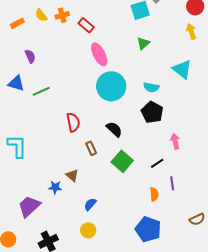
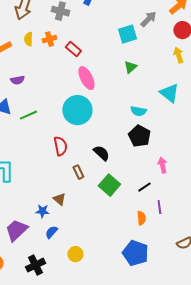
yellow semicircle: (41, 15) -> (28, 39), turned 40
purple semicircle: (30, 56) -> (17, 80), turned 104
cyan circle: (111, 86) -> (77, 110), moved
blue semicircle: (90, 204) -> (51, 232), moved

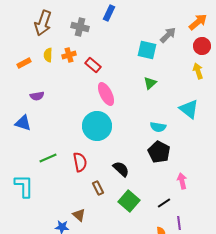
cyan square: (127, 34) -> (147, 50), turned 30
green line: (28, 115) -> (48, 158), moved

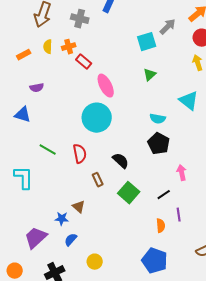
cyan square: (147, 50) -> (147, 42), turned -30
red rectangle: (93, 65) -> (84, 62), moved
green line: (48, 158) -> (48, 150), turned 54

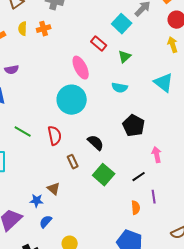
cyan square: (147, 42) -> (122, 24), turned -30
red rectangle: (84, 62) -> (99, 44), moved
cyan semicircle: (158, 119) -> (120, 88), moved

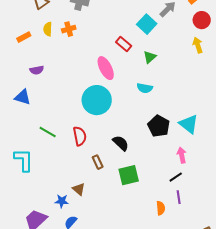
cyan triangle: (164, 83) -> (189, 124), moved
green square: (104, 175) -> (129, 175), turned 35
black line: (139, 177) -> (176, 177), moved

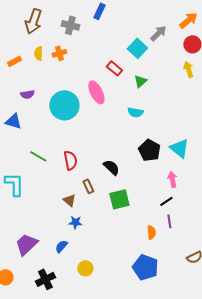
cyan circle: (97, 100) -> (64, 105), moved
brown triangle: (79, 189) -> (69, 200), moved
blue star: (62, 201) -> (75, 222), moved

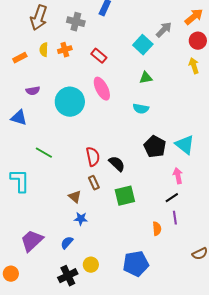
red rectangle: (114, 68) -> (99, 56), moved
green triangle: (140, 81) -> (146, 78), turned 32
red semicircle: (70, 160) -> (93, 157), moved
blue pentagon: (145, 267) -> (136, 264), moved, turned -30
black cross: (45, 279) -> (68, 276), moved

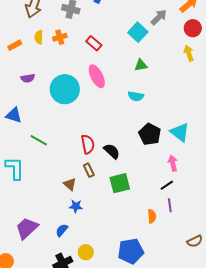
blue triangle: (19, 118) -> (14, 115), moved

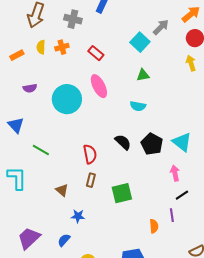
blue triangle: (14, 115) -> (16, 125), turned 30
black semicircle: (112, 151) -> (123, 142), moved
brown rectangle: (89, 170) -> (91, 180), turned 40
brown triangle: (70, 184) -> (62, 190), moved
black line: (167, 185) -> (182, 195), moved

